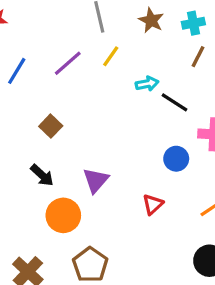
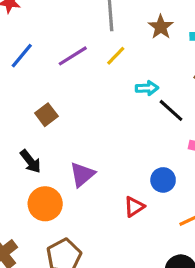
blue circle: (176, 159) -> (163, 180), moved

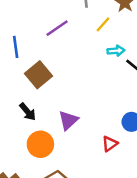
blue line: (22, 56) -> (16, 47), moved, turned -45
yellow line: (116, 56) -> (103, 24), moved
brown square: (46, 115) -> (38, 75), size x1.5

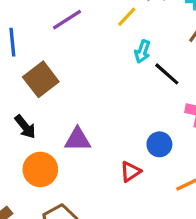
cyan arrow: (116, 51) -> (142, 52), turned 112
purple triangle: (68, 120) -> (78, 139), turned 40

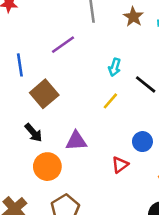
yellow line: (127, 17) -> (110, 101), moved
cyan arrow: (142, 52) -> (115, 67), moved

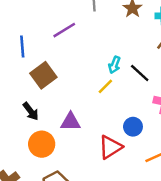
cyan arrow: (115, 67) -> (114, 65), moved
red triangle: (120, 165) -> (110, 147), size x1.5

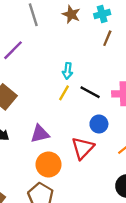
black line: (140, 73) -> (90, 92), moved
orange circle: (42, 144) -> (49, 164), moved

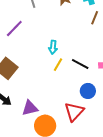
cyan arrow: (68, 71) -> (53, 47), moved
purple triangle: (40, 134) -> (30, 108), moved

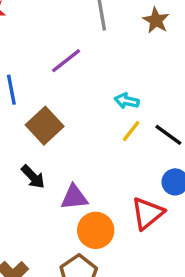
cyan arrow: (53, 47) -> (127, 101), turned 88

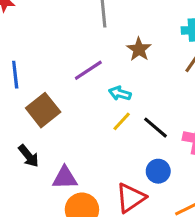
brown star: (156, 20) -> (139, 49), moved
purple line: (66, 61) -> (88, 70), moved

